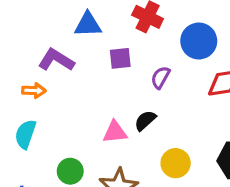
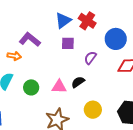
blue triangle: (88, 25) -> (63, 20), moved, turned -42
green circle: (70, 171) -> (31, 87), moved

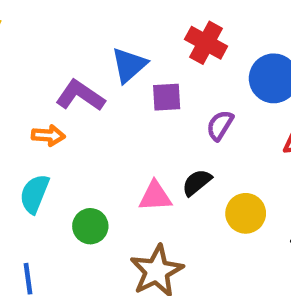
blue triangle: (63, 20) -> (129, 65), moved
green circle: (31, 87) -> (90, 226), moved
yellow circle: (93, 110) -> (246, 213), moved

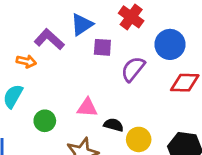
purple semicircle: (220, 125) -> (133, 69), size x1.4
black semicircle: (197, 182) -> (114, 125), moved, turned 48
yellow circle: (246, 213) -> (139, 139), moved

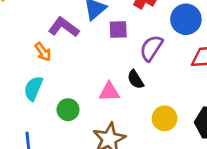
orange arrow: (26, 61) -> (43, 52), turned 48
black semicircle: (114, 125) -> (135, 79), moved, turned -132

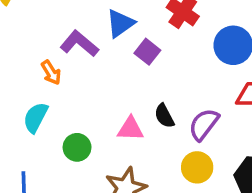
purple square: (118, 30) -> (147, 52), turned 36
purple semicircle: (151, 48) -> (204, 124), moved

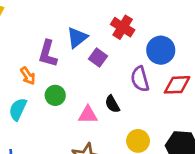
purple L-shape: (79, 44) -> (48, 54), turned -112
purple semicircle: (204, 124) -> (140, 79), moved, turned -50
green circle: (77, 147) -> (55, 95), moved

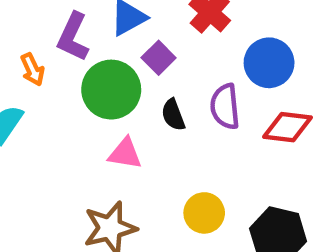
green circle: (55, 95) -> (111, 90), moved, size x1.6
black semicircle: (112, 104) -> (173, 115), moved

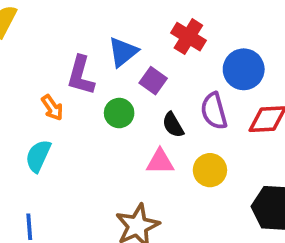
green circle: (111, 90) -> (119, 113), size x0.6
pink triangle: (125, 153) -> (160, 162), moved
yellow circle: (204, 213) -> (210, 170), moved

